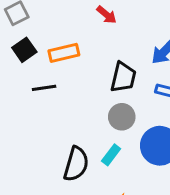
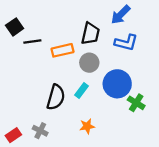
black square: (24, 50) -> (15, 27), moved
orange rectangle: (64, 53) -> (63, 50), moved

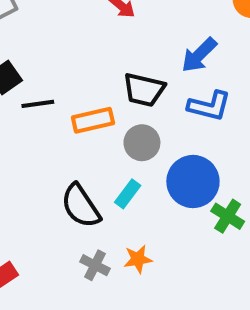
black trapezoid: (90, 34) -> (144, 90), turned 90
black semicircle: (56, 97) -> (81, 206), turned 130
gray cross: (40, 131) -> (95, 265), moved

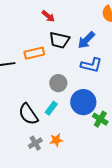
black trapezoid: (144, 90) -> (59, 40), moved
orange rectangle: (93, 120) -> (34, 53), moved
gray cross: (95, 265) -> (35, 143), turned 32

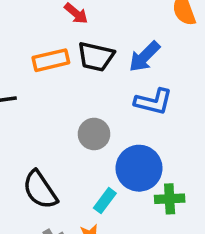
orange rectangle: (34, 53) -> (51, 60), moved
cyan rectangle: (51, 108) -> (105, 201), moved
green cross: (100, 119) -> (170, 199), turned -35

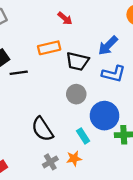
black trapezoid: (96, 57) -> (77, 61), moved
cyan rectangle: (105, 201) -> (83, 136), turned -70

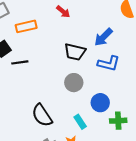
orange rectangle: (49, 48) -> (26, 26), moved
blue circle: (105, 116) -> (100, 103), size x0.7

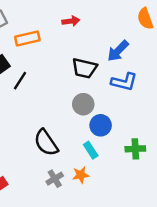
red arrow: (63, 12) -> (71, 21), turned -48
black line: (20, 62) -> (20, 81), turned -49
blue circle: (100, 103) -> (101, 125), moved

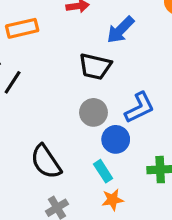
blue arrow: (118, 51) -> (120, 30), moved
blue L-shape: (124, 82) -> (140, 108), moved, turned -40
orange star: (81, 175) -> (113, 200), moved

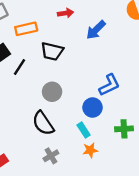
black trapezoid: (95, 66) -> (52, 51), moved
gray circle: (93, 112) -> (52, 92), moved

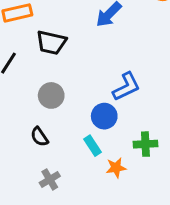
black semicircle: (43, 123) -> (39, 137), size x0.6
orange star: (90, 150) -> (116, 168), moved

